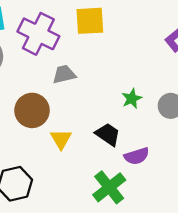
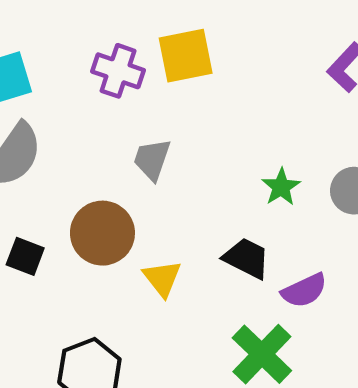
purple cross: (38, 34) -> (118, 71), moved, size x0.7
gray trapezoid: (64, 74) -> (152, 160), turned -50

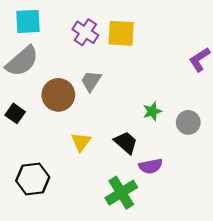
brown circle: (102, 233) -> (58, 95), moved

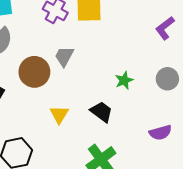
gray circle: (188, 122) -> (167, 79), moved
purple semicircle: (151, 166) -> (160, 133), moved

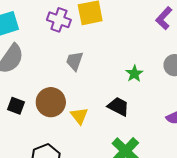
brown circle: (34, 72) -> (51, 102), moved

